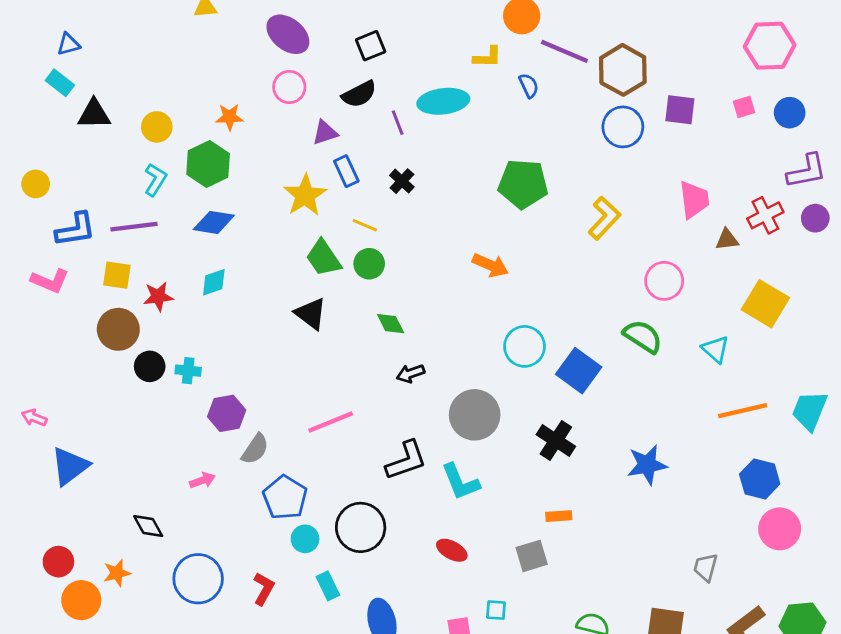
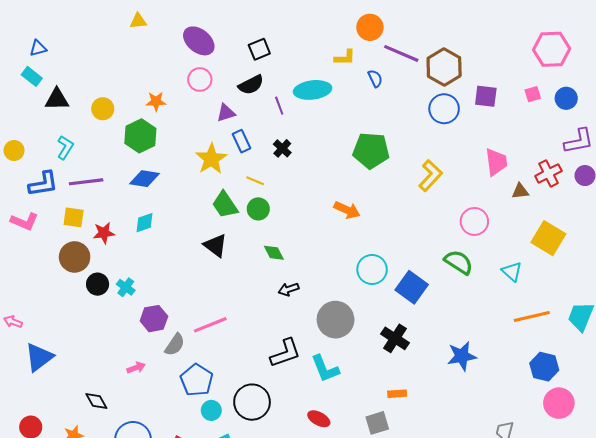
cyan L-shape: (155, 180) -> (65, 147), moved
cyan cross: (188, 371) -> (126, 287), turned 30
pink line: (331, 422) -> (210, 325), moved

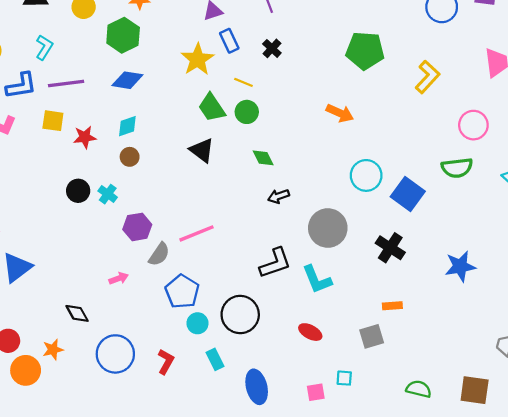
brown circle: (75, 257) -> (130, 157), moved, size x0.6
green semicircle: (459, 262) -> (457, 168), turned 140

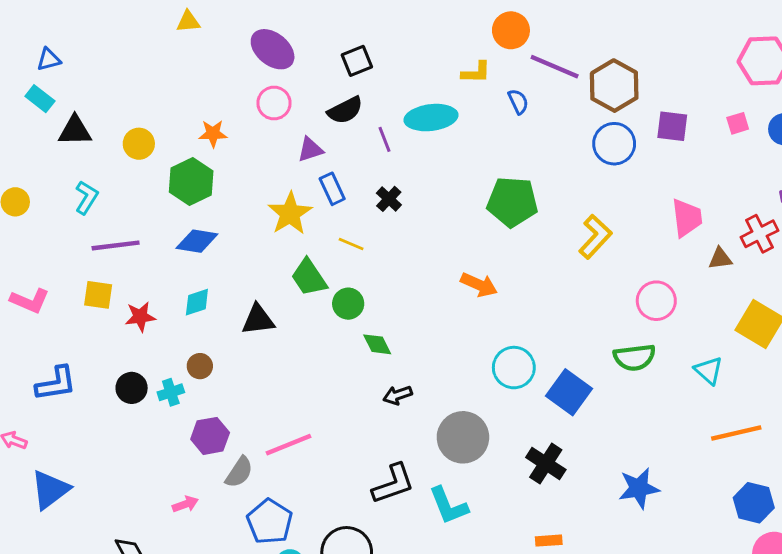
blue L-shape: (21, 86) -> (56, 384), moved
green circle: (247, 112) -> (348, 304), moved
black triangle: (202, 150) -> (258, 320), moved, turned -44
brown circle: (130, 157) -> (200, 366), moved
cyan cross: (108, 194) -> (171, 392), turned 36

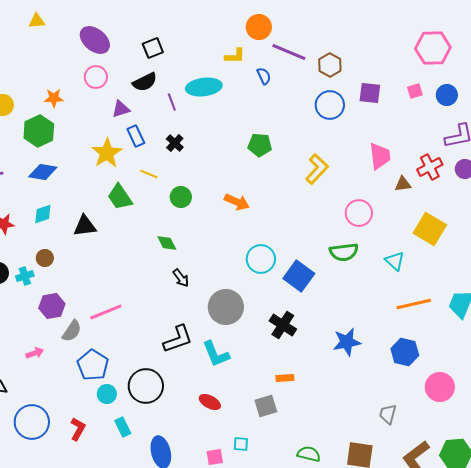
brown hexagon: (614, 86) -> (330, 65), size x0.7
green pentagon: (512, 202) -> (260, 145), size x0.7
green circle: (348, 304) -> (181, 197), moved
black arrow: (398, 395) -> (181, 278), turned -108
blue hexagon: (754, 503) -> (405, 352), moved

